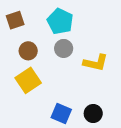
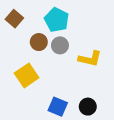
brown square: (15, 20) -> (14, 19), turned -30
brown circle: (28, 51) -> (39, 42), moved

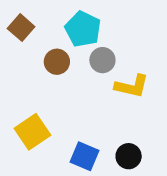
gray circle: (60, 45) -> (102, 60), moved
yellow square: (27, 75) -> (32, 132), moved

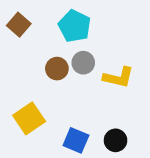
gray circle: (102, 60) -> (83, 63), moved
brown circle: (57, 62) -> (57, 69), moved

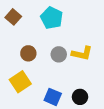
gray circle: (83, 63) -> (59, 54), moved
brown circle: (57, 69) -> (28, 53), moved

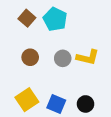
brown square: (13, 17) -> (27, 18), moved
yellow square: (20, 82) -> (27, 100), moved

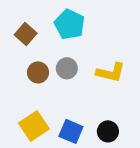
brown square: (27, 18) -> (26, 34), moved
gray circle: (63, 58) -> (67, 68), moved

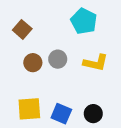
cyan pentagon: (70, 24) -> (84, 21), moved
yellow square: (34, 126) -> (29, 109), turned 30

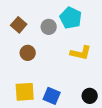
gray circle: (58, 59) -> (49, 27), moved
black circle: (93, 114) -> (90, 96), moved

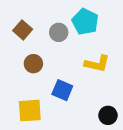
blue square: (52, 96) -> (62, 90), moved

